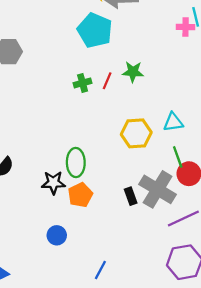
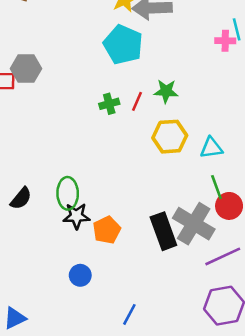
yellow hexagon: (136, 133) -> (170, 137), moved
green ellipse: (76, 163) -> (68, 193), moved
black rectangle: (131, 196) -> (163, 231), size x1.8

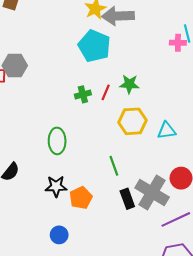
green line: (216, 187) -> (114, 166), moved
green ellipse: (68, 193) -> (57, 141), moved
black rectangle: (163, 231) -> (127, 199), size x0.7

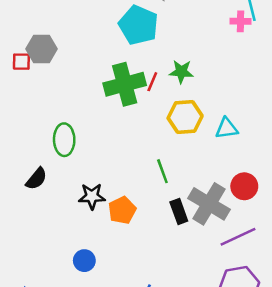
green cross: (83, 94) -> (125, 84), size x2.0
green ellipse: (57, 141) -> (64, 140), moved
blue circle: (59, 235) -> (84, 261), moved

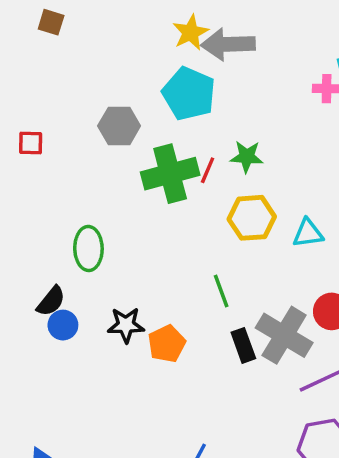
gray hexagon: (41, 49) -> (119, 126), moved
blue circle: (84, 261) -> (63, 325), moved

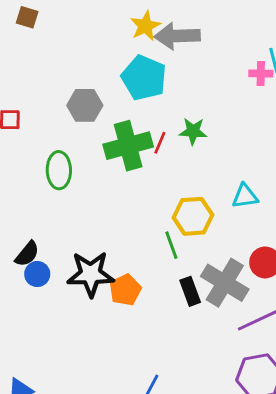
yellow hexagon: (252, 218) -> (193, 216), moved
green ellipse: (88, 248) -> (59, 170), moved
black star: (126, 325) -> (91, 274), size x1.5

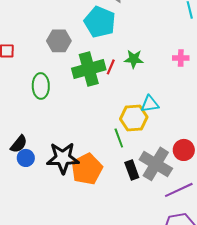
pink cross: (261, 74) -> (181, 58), moved
cyan triangle: (245, 196) -> (150, 104), moved
orange pentagon: (125, 290) -> (87, 169), size x1.4

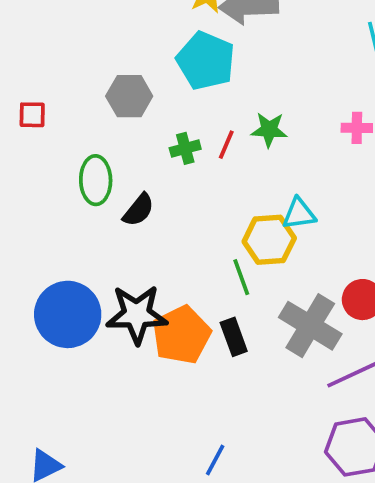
green cross: (89, 69) -> (185, 148), size x0.5
black semicircle: (19, 144) -> (139, 210), moved
blue circle: (26, 158) -> (68, 314), size x2.0
black rectangle: (132, 170) -> (234, 337), moved

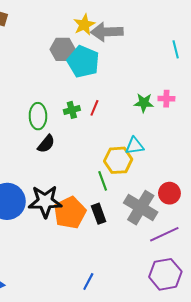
gray hexagon: (129, 96) -> (63, 49), moved
green star: (269, 130) -> (144, 103), moved
green ellipse: (96, 180) -> (38, 116), moved

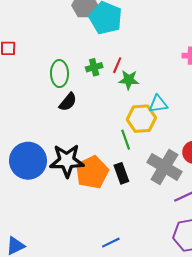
green star: (144, 103) -> (129, 80), moved
blue line: (88, 282) -> (111, 243), turned 36

